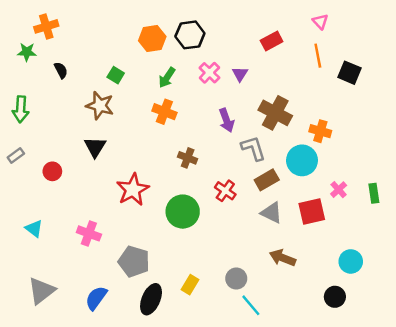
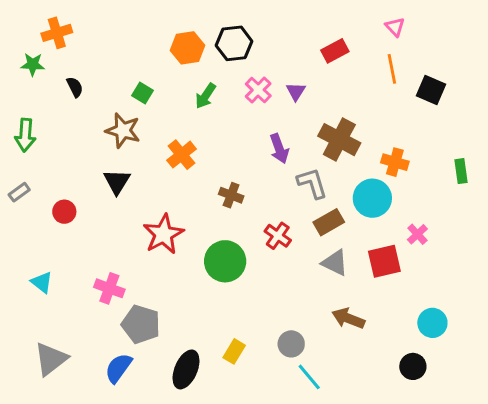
orange cross: (164, 112) -> (182, 155), moved, turned 30
green rectangle: (374, 193) -> (461, 171), moved
gray pentagon: (134, 261) -> (141, 324), moved

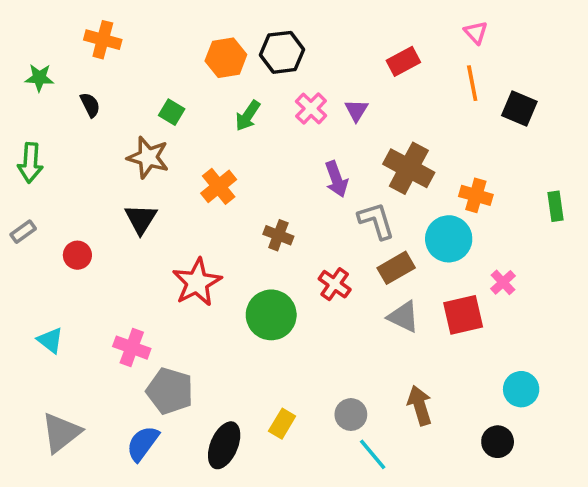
orange cross: (57, 33) -> (103, 40), moved, turned 32
brown arrow: (348, 318) -> (420, 405), moved, turned 52

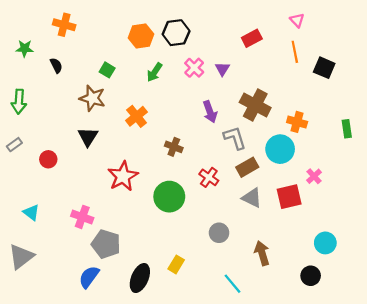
gray circle: (351, 415) -> (219, 233), moved
gray triangle: (61, 433) -> (21, 257), moved

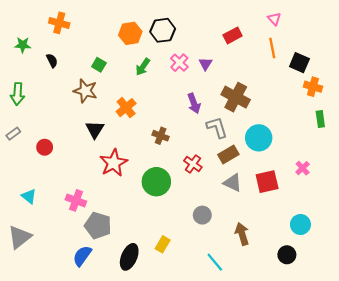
orange cross: (297, 122) -> (313, 87), moved
black triangle: (88, 137) -> (95, 129), moved
pink cross: (314, 176) -> (303, 168), moved

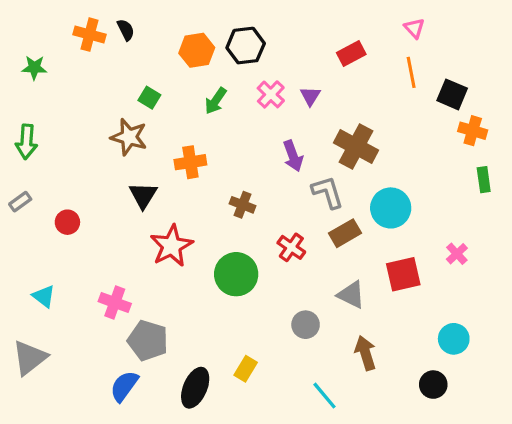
black semicircle: (52, 61) -> (126, 30), moved
orange cross: (126, 108) -> (190, 162), turned 30
gray triangle: (233, 183) -> (351, 295), moved

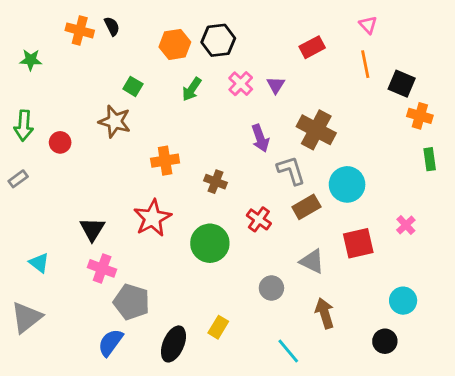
orange cross: (190, 162) -> (165, 161), moved
black triangle: (143, 195) -> (92, 229), moved
red circle: (67, 222) -> (60, 142), moved

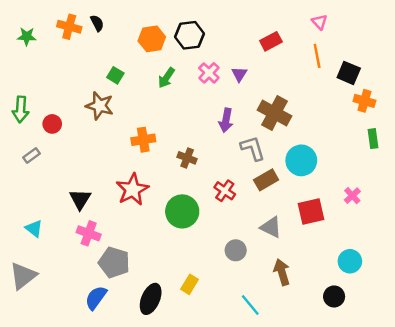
green star: (31, 60) -> (27, 36), moved
purple arrow: (260, 138) -> (226, 120), turned 30
gray rectangle: (18, 179) -> (32, 156), moved

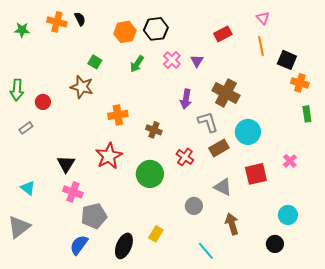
gray pentagon: (114, 262) -> (94, 216), turned -30

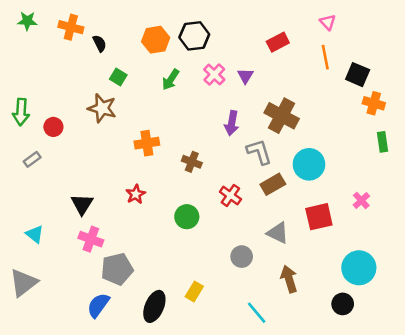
black semicircle: (80, 19) -> (100, 43), moved
green star: (22, 30) -> (27, 21), moved
red star: (109, 156) -> (136, 194), size x0.6
green circle: (150, 174) -> (187, 217), size x0.7
cyan circle: (288, 215) -> (359, 268), size x1.4

